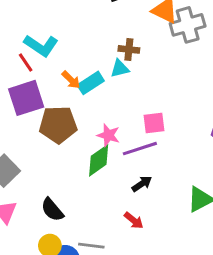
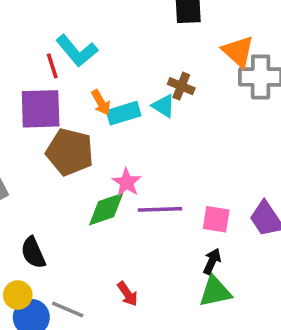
cyan triangle: (120, 69) -> (164, 106), turned 30
pink square: (154, 123) -> (216, 219), moved
black arrow: (142, 184) -> (212, 261), moved, turned -48

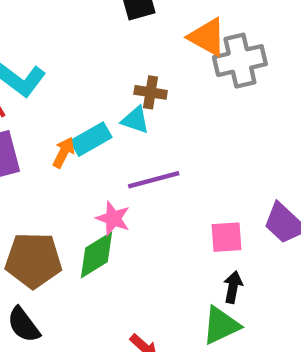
orange arrow: (101, 103) -> (64, 152), moved, turned -110
brown pentagon: (70, 152) -> (33, 260), moved
purple line: (160, 209) -> (154, 180), moved
green triangle: (215, 292) -> (221, 325), moved

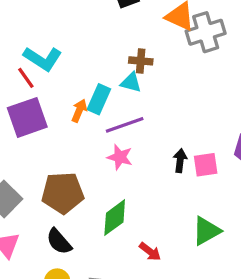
cyan rectangle: (91, 139) -> (99, 99), turned -32
purple line: (154, 180) -> (125, 125), moved
green diamond: (96, 255) -> (115, 218), moved
black arrow: (233, 287) -> (180, 161), moved

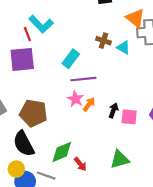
cyan triangle: (131, 82) -> (123, 47), moved
orange arrow: (79, 111) -> (89, 104), moved
green diamond: (115, 218) -> (62, 152), moved
black semicircle: (59, 242) -> (24, 144), size x1.4

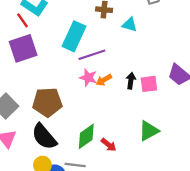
cyan triangle: (123, 47) -> (130, 25), moved
cyan rectangle: (71, 59) -> (74, 36), size x1.4
orange arrow: (89, 104) -> (104, 80), turned -144

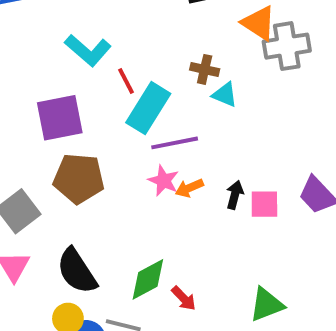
red line: (23, 20) -> (126, 81), moved
cyan triangle: (130, 25) -> (225, 95), moved
brown pentagon: (47, 102) -> (79, 178), moved
green triangle: (149, 131) -> (267, 304), moved

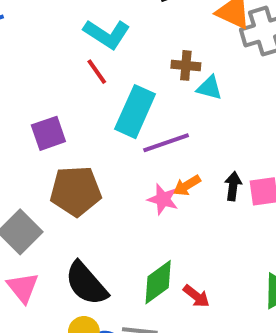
cyan L-shape: (88, 50) -> (107, 34), moved
red line: (126, 81) -> (97, 72), moved
purple square: (60, 118) -> (48, 133), size x0.7
pink star: (164, 181) -> (163, 199), moved

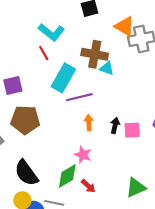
brown cross: (186, 65) -> (95, 54), size x1.6
orange arrow: (187, 185) -> (89, 123), turned 112
pink star: (163, 199) -> (83, 155), moved

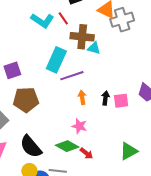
red line: (44, 53) -> (63, 18), moved
green diamond: (67, 176) -> (67, 146), turned 65

